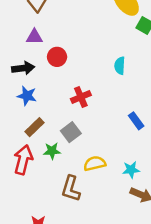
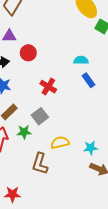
cyan semicircle: (120, 66) -> (81, 60), turned 88
red cross: (81, 97) -> (48, 87), turned -35
blue rectangle: (136, 121) -> (88, 80), moved

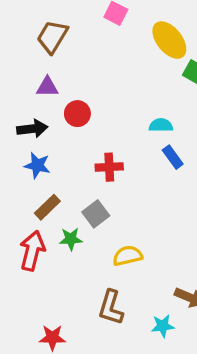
red cross: (48, 87) -> (109, 167), turned -35
cyan star: (91, 148) -> (163, 326), moved
brown L-shape: (40, 164) -> (111, 308), moved

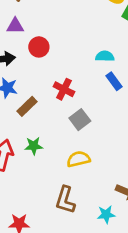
red cross: (109, 167) -> (64, 89), turned 30
brown rectangle: (47, 207) -> (27, 106), moved
gray square: (96, 214) -> (80, 120), moved

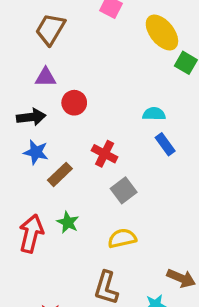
green star: (34, 146) -> (68, 222), turned 30

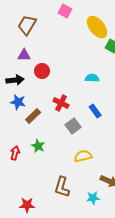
blue rectangle: (165, 144) -> (95, 111), moved
red arrow: (31, 234) -> (15, 153), size x0.6
yellow semicircle: (122, 238) -> (83, 156), moved

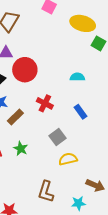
yellow ellipse: (97, 27) -> (83, 23), turned -35
red circle: (42, 71) -> (25, 70), size x1.5
gray square: (73, 126) -> (57, 137), moved

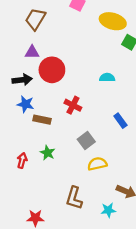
blue rectangle: (81, 112) -> (120, 121), moved
brown rectangle: (15, 117) -> (42, 120), turned 56

